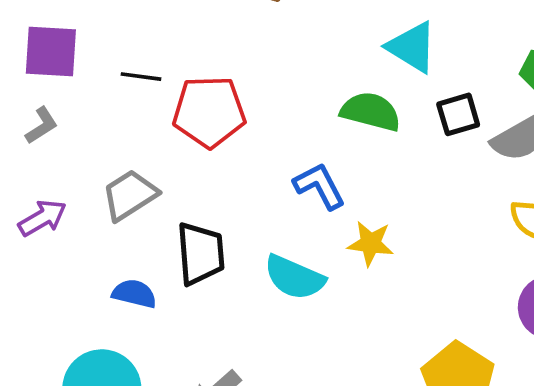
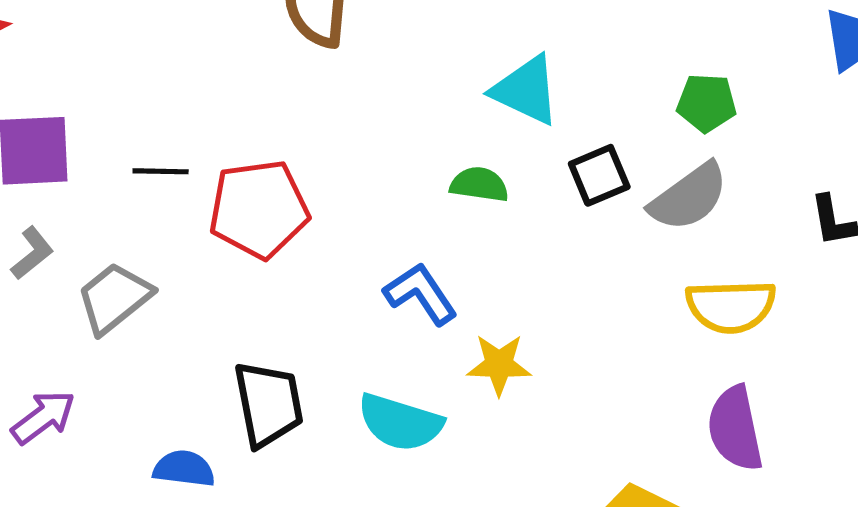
green semicircle: (371, 112) -> (479, 184), size x0.7
gray trapezoid: (130, 195) -> (114, 298), moved
purple arrow: (42, 218) -> (43, 417), moved

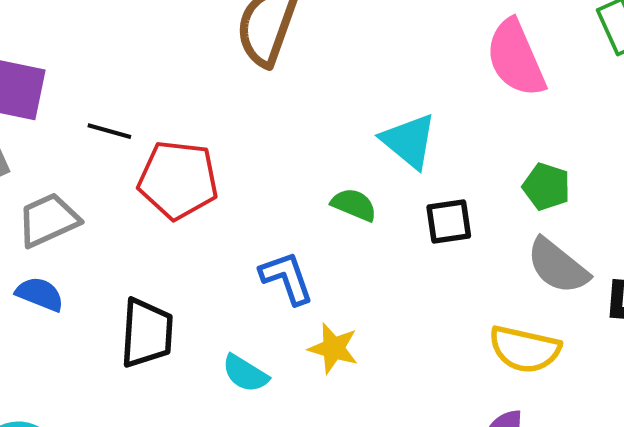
gray semicircle: (689, 197) -> (558, 266), moved, turned 60
cyan semicircle: (400, 422) -> (245, 373), size x0.7
blue semicircle: (184, 469) -> (40, 294), moved

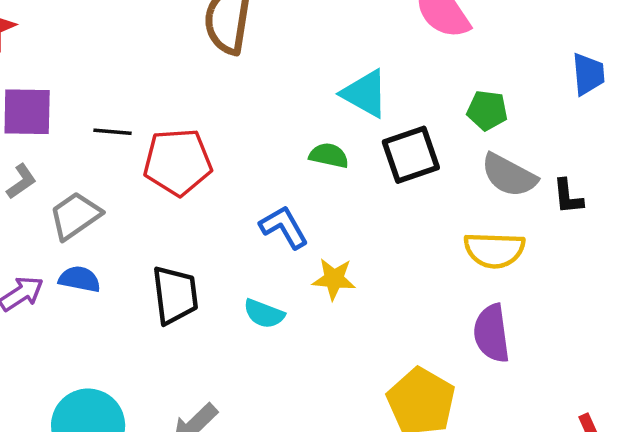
black square: (449, 221) -> (411, 155), size x1.4

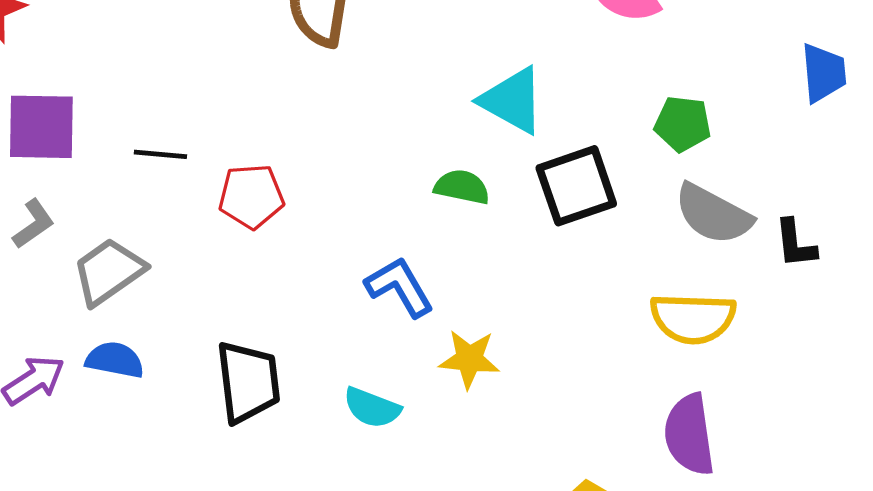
red pentagon: (178, 162) -> (251, 196), size x0.7

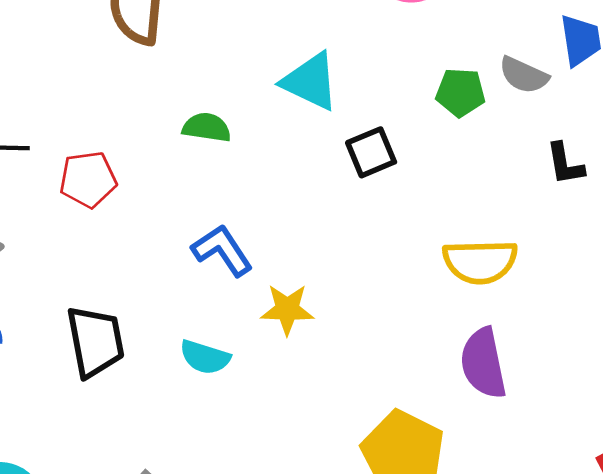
black square: (576, 186) -> (371, 152), size x0.7
green semicircle: (462, 187) -> (207, 127), moved
gray semicircle: (713, 214) -> (524, 75), moved, size x0.7
black L-shape: (795, 244) -> (565, 164), moved

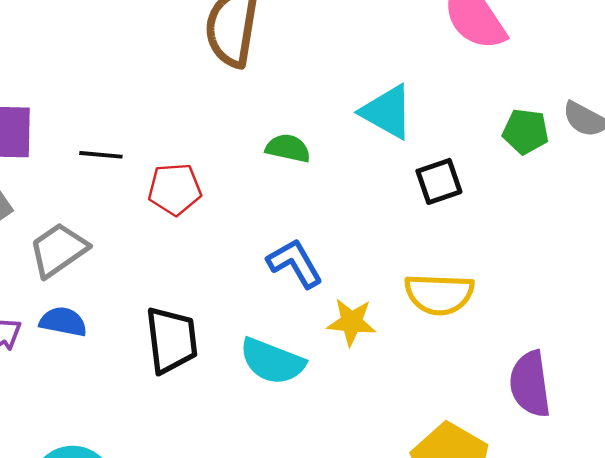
yellow semicircle: (480, 262) -> (439, 294), moved
cyan semicircle: (205, 357) -> (272, 361), size x1.4

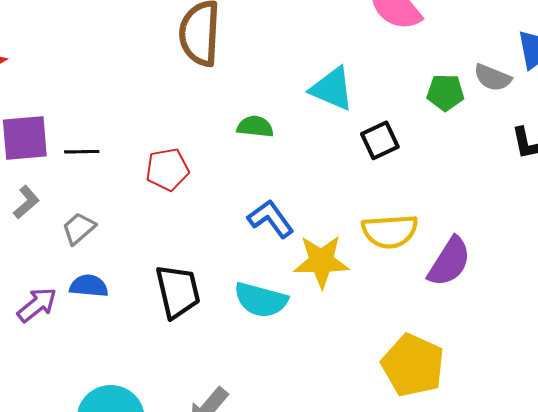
black line: (101, 155) -> (82, 152), moved
gray trapezoid: (58, 250) -> (79, 228), size x0.7
yellow star: (351, 322) -> (321, 261), size x1.4
purple semicircle: (530, 384) -> (449, 262), moved, turned -134

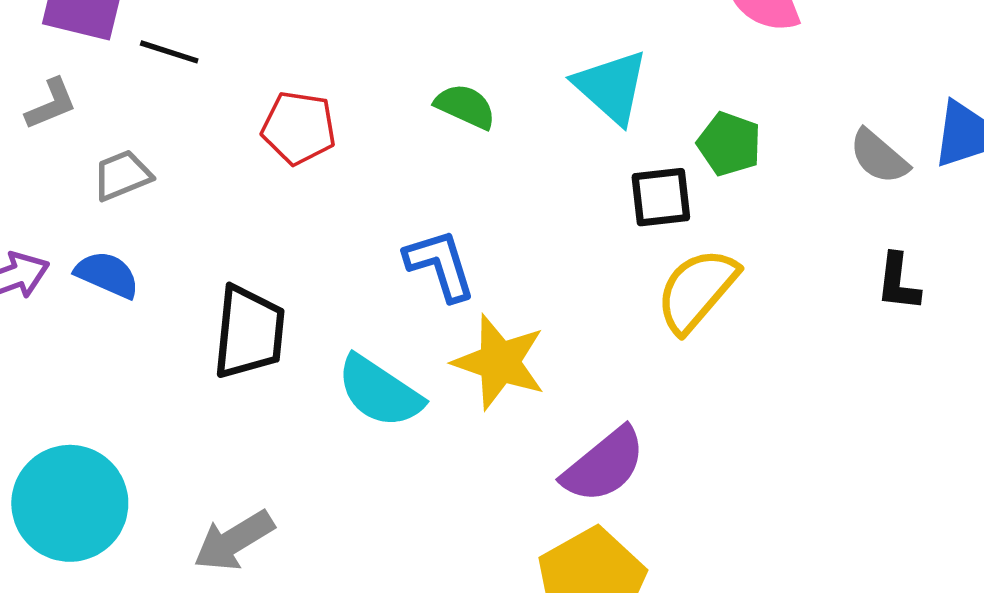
green pentagon: (445, 93) -> (729, 144), moved
yellow semicircle: (390, 231) -> (697, 290), moved, turned 116
purple semicircle: (449, 262) -> (604, 465), moved

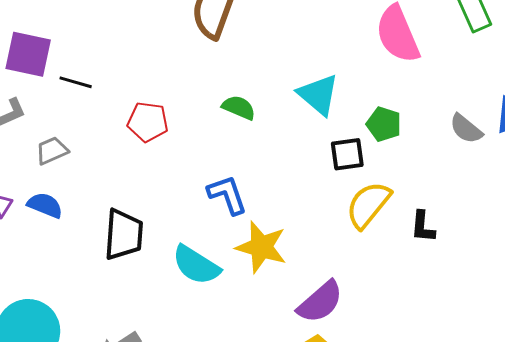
black L-shape: (898, 282) -> (423, 227), moved

